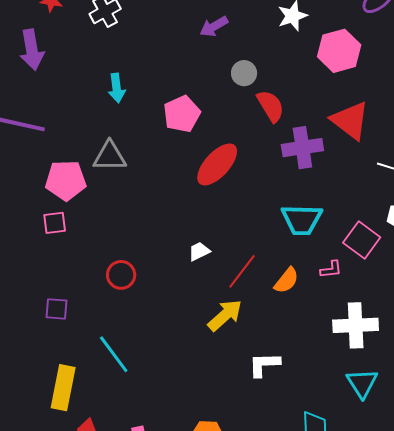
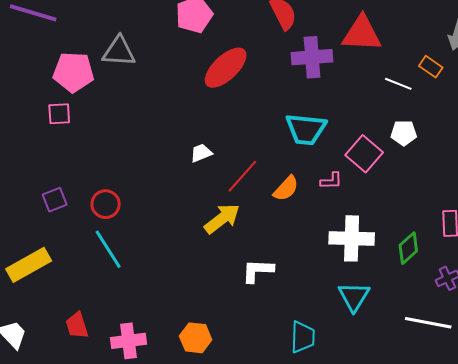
red triangle: (350, 120) -> (362, 34), turned -39
red circle: (121, 275) -> (106, 204), moved
purple square: (57, 309) -> (55, 200), turned -30
yellow rectangle: (63, 388) -> (29, 265), moved, turned 45

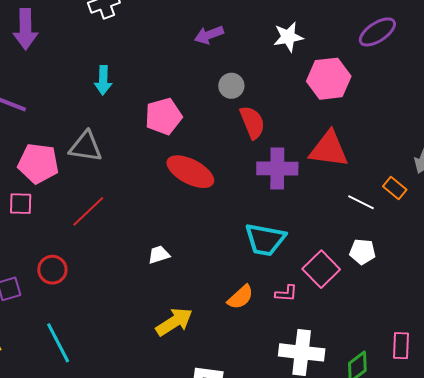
red ellipse: (226, 68) -> (190, 172), turned 66
red line: (242, 176) -> (88, 211), moved
red circle: (106, 204) -> (52, 270), moved

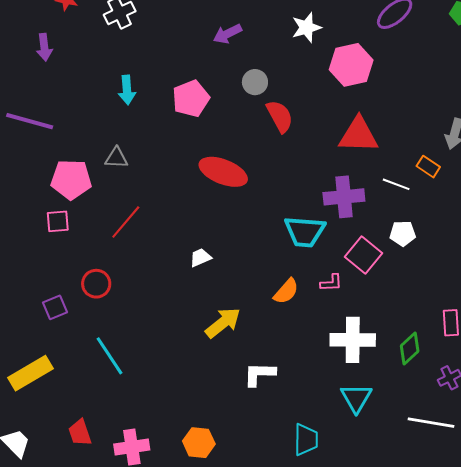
purple arrow: (25, 29) -> (44, 47), size x0.7
pink pentagon: (163, 116) -> (191, 99), moved
gray triangle: (86, 147) -> (116, 158), size x0.7
purple cross: (277, 168) -> (344, 197), moved

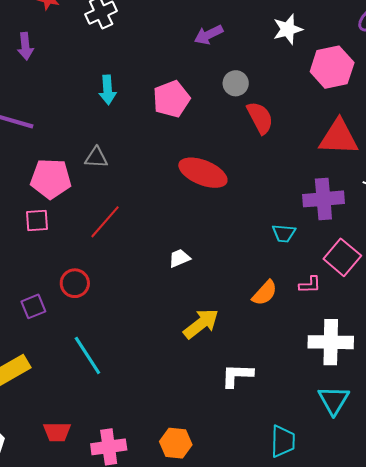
cyan trapezoid: (305, 232) -> (284, 233), size x0.6
red trapezoid: (80, 433) -> (57, 432), turned -72

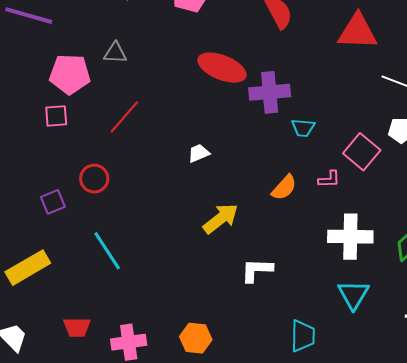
purple cross: (323, 199) -> (270, 92), moved

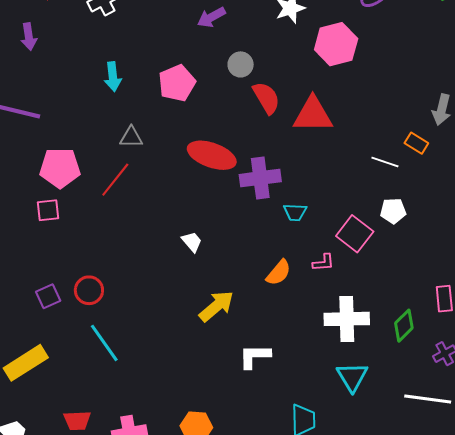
red triangle: (358, 32) -> (313, 115), moved
gray triangle: (115, 53) -> (131, 137), moved
red line: (124, 117) -> (115, 180), moved
white trapezoid: (199, 153) -> (192, 242), turned 75
red circle: (94, 179) -> (89, 290), moved

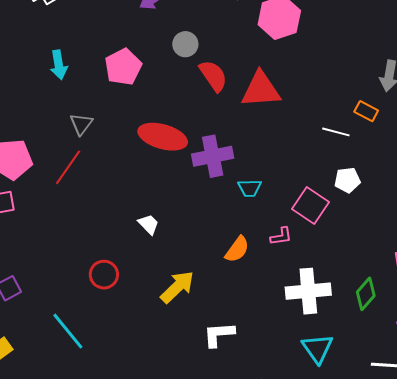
gray triangle: (131, 137) -> (81, 124), turned -50
red circle: (89, 290) -> (104, 275), moved

